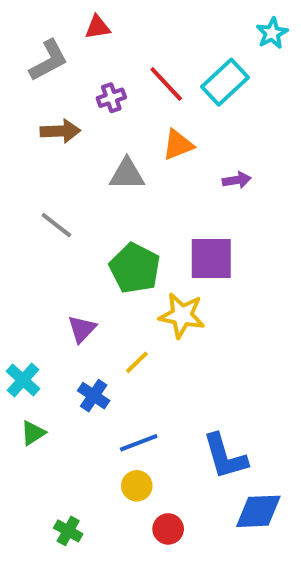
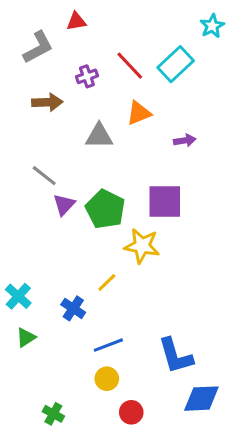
purple triangle: (82, 329) -> (64, 205), moved

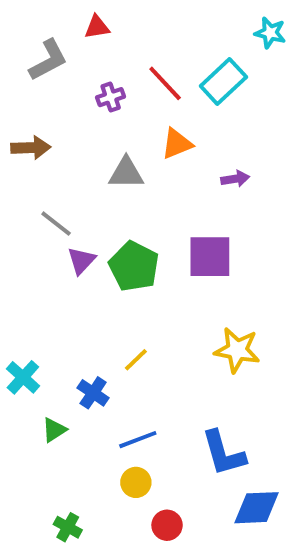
cyan star: (212, 26) -> (270, 33), turned -30
brown arrow: (47, 102) -> (31, 148), moved
yellow star: (142, 246) -> (237, 350), moved
green triangle: (26, 337) -> (54, 430), moved

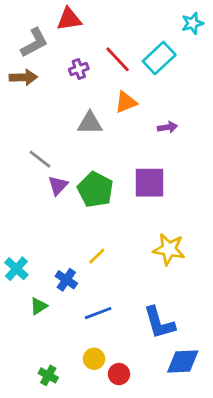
red triangle: (97, 27) -> (69, 19), size x1.4
cyan star: (270, 33) -> (192, 23), turned -30
brown arrow: (31, 148) -> (23, 77), moved
yellow circle: (136, 482) -> (94, 359), moved

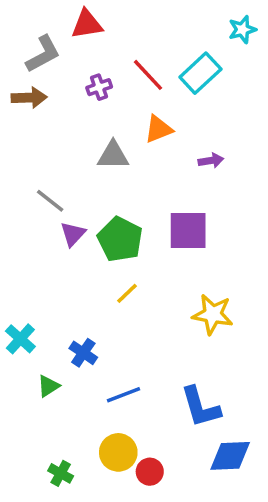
yellow line: (97, 256) -> (127, 293), moved
yellow circle: (94, 359) -> (118, 452), size x1.4

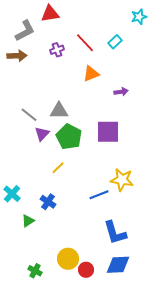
cyan rectangle: (200, 73) -> (115, 42), size x0.6
gray triangle: (113, 155) -> (59, 111), moved
yellow line: (127, 293) -> (58, 168), moved
blue line: (124, 395) -> (99, 195), moved
blue diamond: (230, 456) -> (118, 265), moved

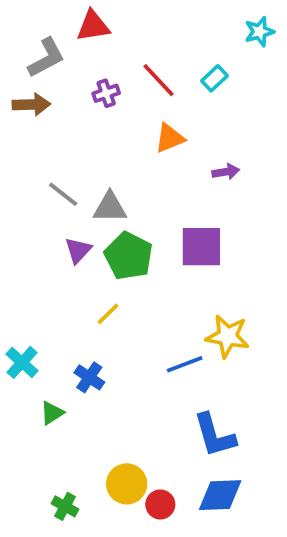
gray line: (29, 115) -> (63, 194), moved

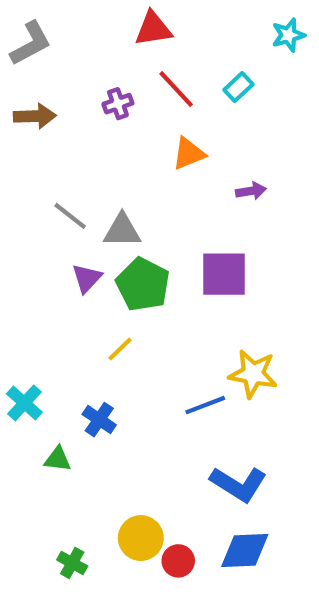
red triangle: (93, 26) -> (153, 29), moved
gray L-shape: (46, 58) -> (31, 43), moved
green triangle: (52, 413) -> (58, 459), turned 40
blue L-shape: (215, 435) -> (238, 484), turned -42

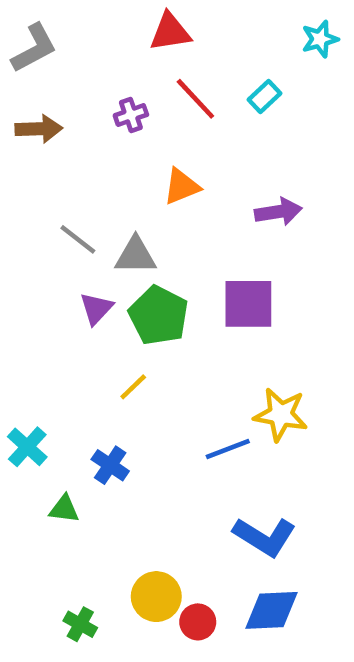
orange triangle: (189, 154) -> (182, 186), moved
purple arrow: (251, 191) -> (278, 212), size x1.4

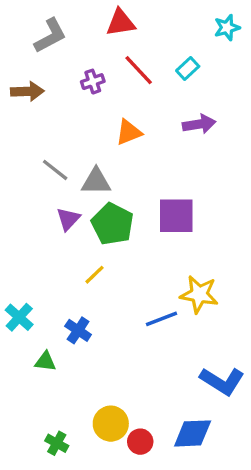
gray L-shape: (34, 48) -> (50, 36), moved
purple arrow: (278, 212) -> (199, 124), moved
blue L-shape: (265, 537) -> (222, 381), moved

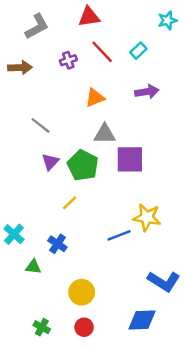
gray triangle: (96, 181) -> (105, 134), moved
yellow circle: (111, 424) -> (82, 292), moved
red circle: (140, 442) -> (84, 327), moved

